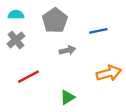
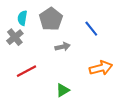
cyan semicircle: (16, 15) -> (22, 18), moved, turned -80
blue line: (98, 31) -> (91, 29), turned 63

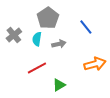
cyan semicircle: (22, 18) -> (37, 39), moved
red line: (27, 71) -> (37, 68), moved

